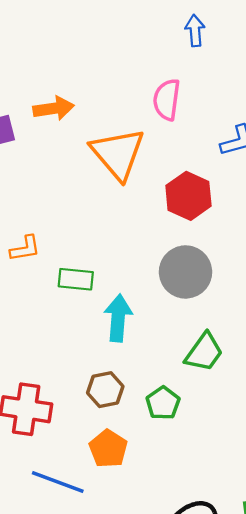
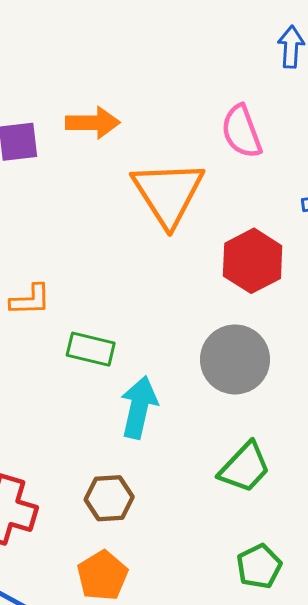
pink semicircle: (167, 100) -> (242, 132), turned -36
green pentagon: (163, 403) -> (259, 566), moved

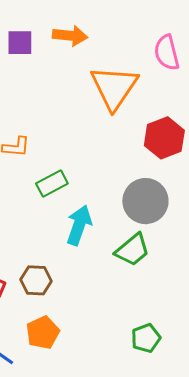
green rectangle: (91, 349) -> (52, 184), turned -48
green trapezoid: (245, 467) -> (132, 250), moved
brown hexagon: (109, 498) -> (36, 280), moved

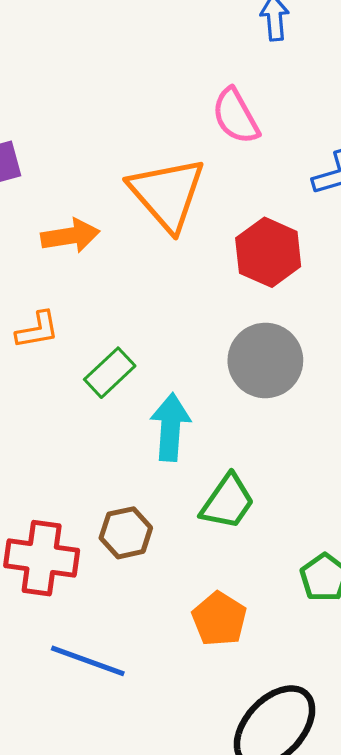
orange arrow: (70, 36) -> (70, 236), moved
green trapezoid: (132, 250) -> (227, 502), moved
orange pentagon: (43, 333) -> (219, 619), moved

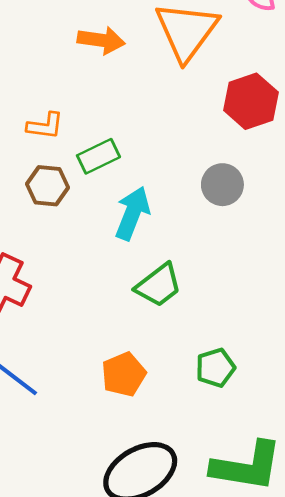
orange L-shape: (37, 330) -> (45, 126), moved
gray circle: (265, 360) -> (222, 185), size x0.7
brown hexagon: (126, 533) -> (48, 186), moved

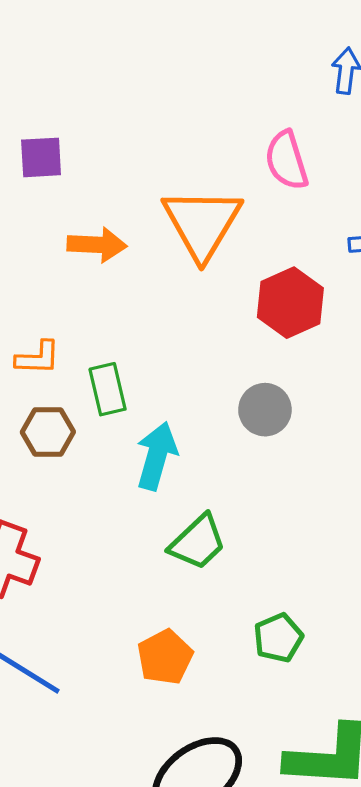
green rectangle: (98, 156) -> (108, 389), turned -72

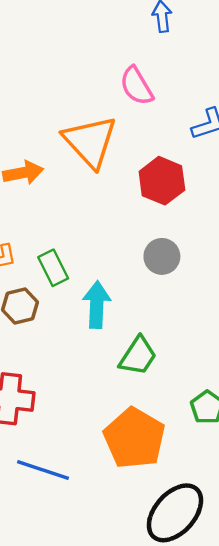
orange pentagon: (165, 657) -> (134, 438), size x1.6

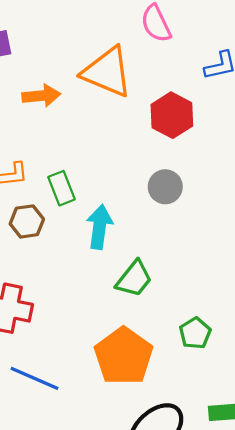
orange triangle: (90, 142) -> (107, 72), turned -30

